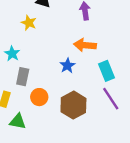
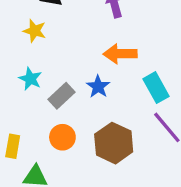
cyan star: (12, 54) -> (30, 79), moved
gray rectangle: (23, 77) -> (62, 96), moved, turned 42

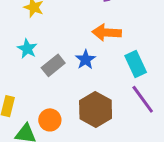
orange circle: (62, 137) -> (50, 120), moved

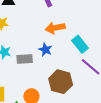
gray rectangle: (53, 65) -> (25, 59), turned 49

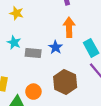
orange arrow: (55, 28) -> (69, 27), turned 90

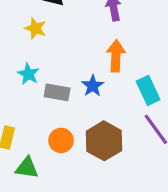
orange circle: (33, 92) -> (61, 140), moved

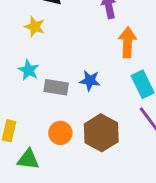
orange arrow: (116, 56) -> (127, 42), moved
blue star: (93, 86) -> (90, 81), turned -30

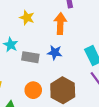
yellow star: (35, 27) -> (27, 18), moved
orange arrow: (127, 42) -> (60, 23), moved

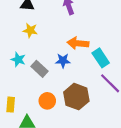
orange arrow: (60, 23) -> (78, 43), moved, turned -78
gray rectangle: (30, 57) -> (40, 69), turned 42

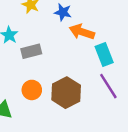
blue star: (63, 61) -> (63, 12), moved
gray rectangle: (40, 69) -> (31, 51), turned -70

